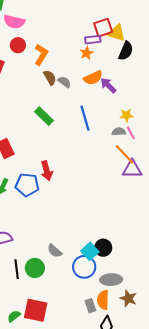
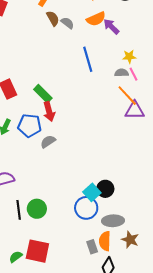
green rectangle: (44, 116) -> (43, 94), moved
gray semicircle: (55, 251) -> (48, 142), moved, turned 105

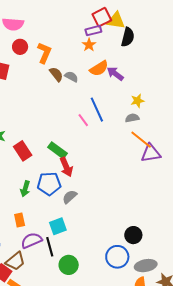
pink line: (133, 74) -> (83, 120), moved
cyan square: (92, 192) -> (58, 226), moved, turned 30
black line: (19, 210) -> (50, 247), moved

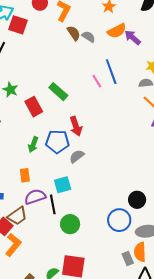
green rectangle: (58, 150) -> (58, 92), moved

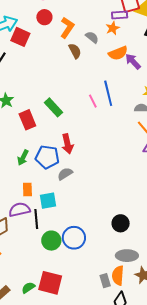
gray semicircle: (89, 37) -> (92, 37), moved
orange rectangle: (25, 175) -> (27, 190), moved
blue circle: (119, 220) -> (74, 238), moved

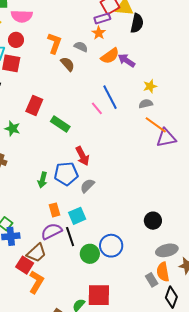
red circle: (44, 17) -> (16, 40), moved
red rectangle: (27, 120) -> (34, 105), moved, turned 60

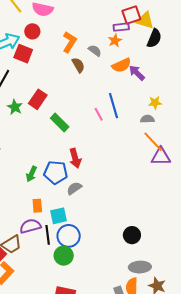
green star: (12, 129) -> (15, 107), moved
blue circle: (111, 246) -> (69, 236), moved

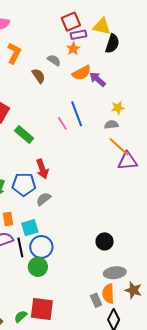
red square: (131, 15) -> (71, 22), moved
orange L-shape: (69, 42) -> (14, 53), moved

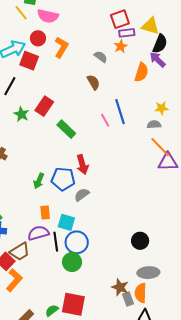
orange semicircle: (82, 73) -> (141, 72), moved, turned -48
brown semicircle: (39, 76) -> (93, 82), moved
purple arrow: (97, 79) -> (158, 60), moved
cyan square: (30, 228) -> (66, 222), turned 30
brown star: (133, 290) -> (120, 287), moved

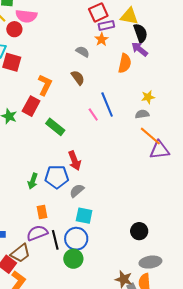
red circle: (38, 38) -> (14, 29), moved
black semicircle: (160, 44) -> (140, 33), turned -36
orange L-shape: (61, 47) -> (45, 85), moved
cyan square: (66, 222) -> (84, 216), moved

